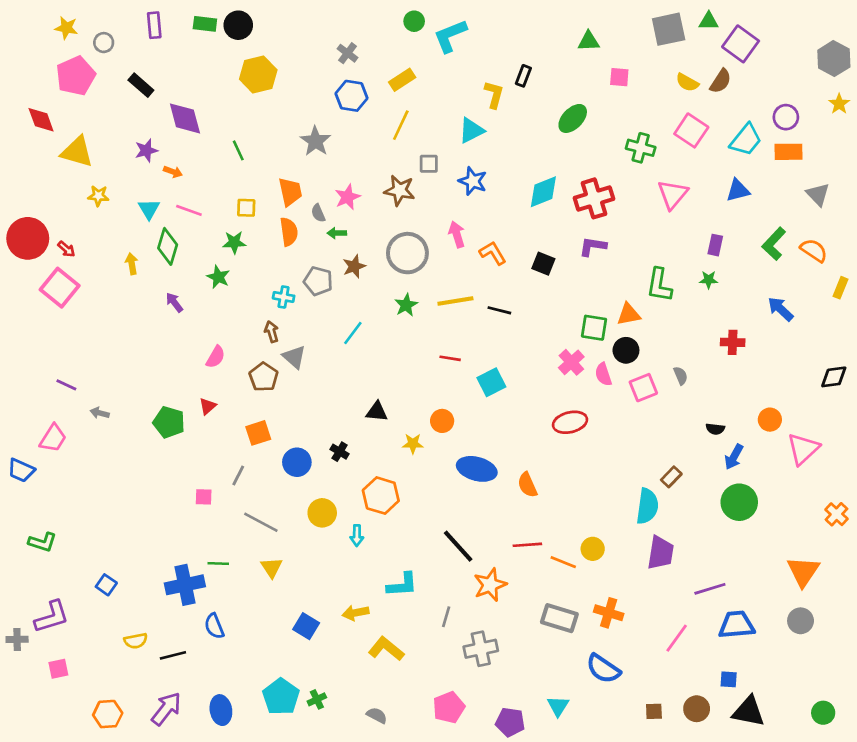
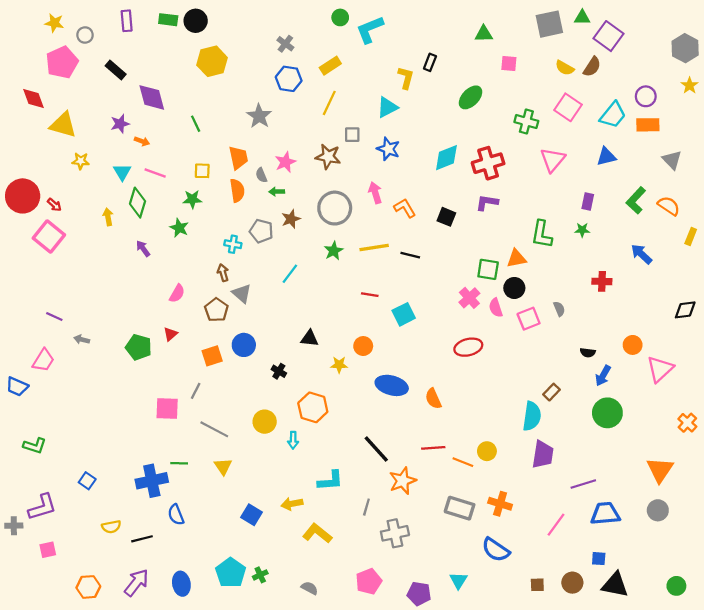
blue circle: (297, 462) -> (244, 345), moved
pink square: (204, 497) -> (167, 408), size x1.6

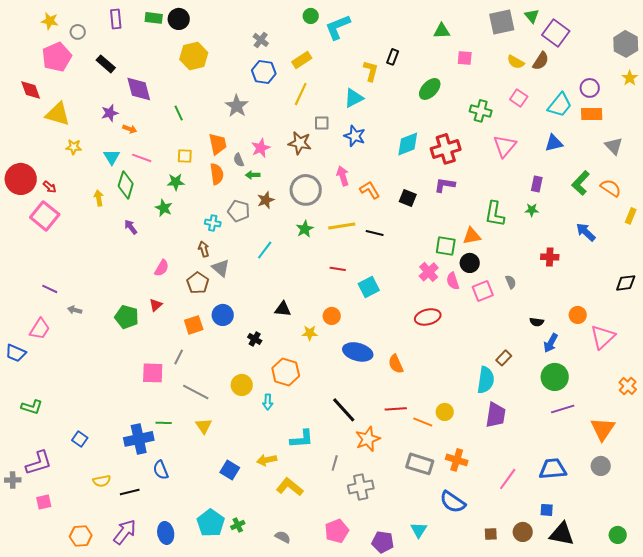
green triangle: (582, 17) -> (532, 16), turned 49
pink square: (568, 107) -> (519, 98), size x0.7
purple line: (583, 484) -> (563, 409), moved

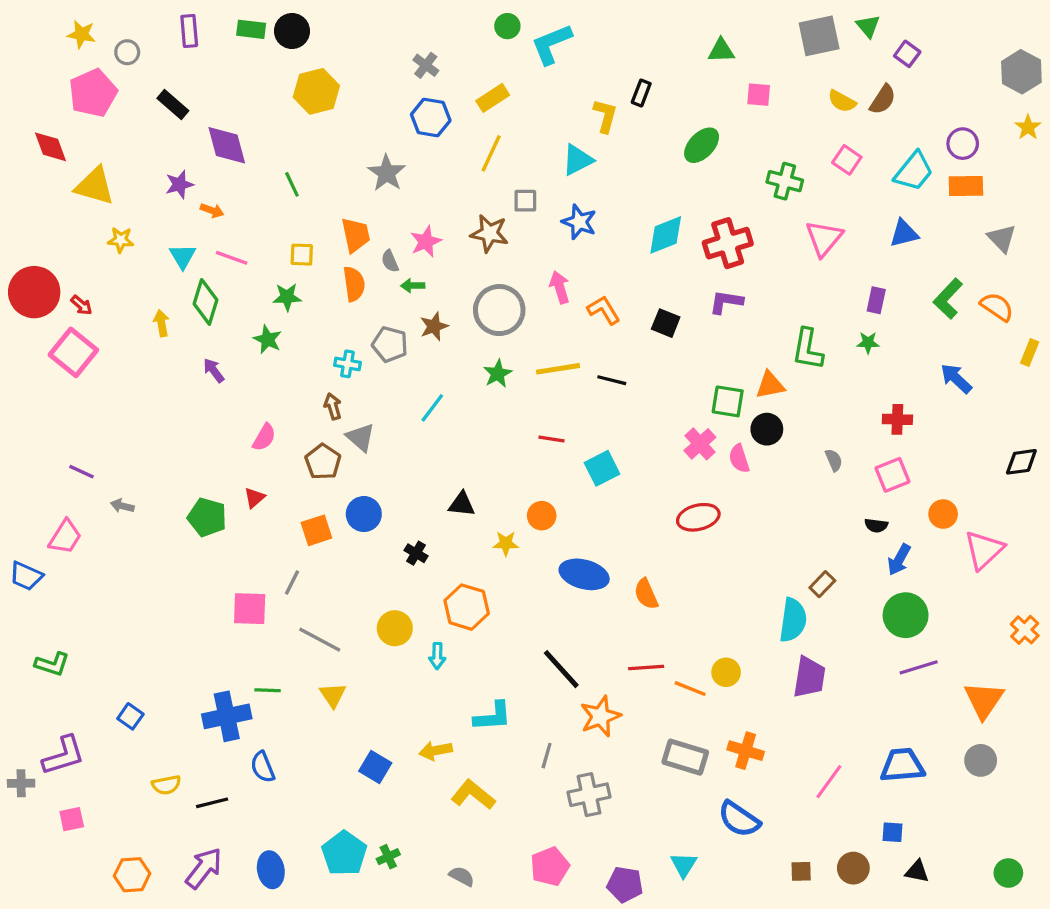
purple square: (556, 33) -> (907, 54), size x0.6
pink square: (483, 291) -> (892, 475), moved
black triangle: (562, 534) -> (917, 871), size x0.6

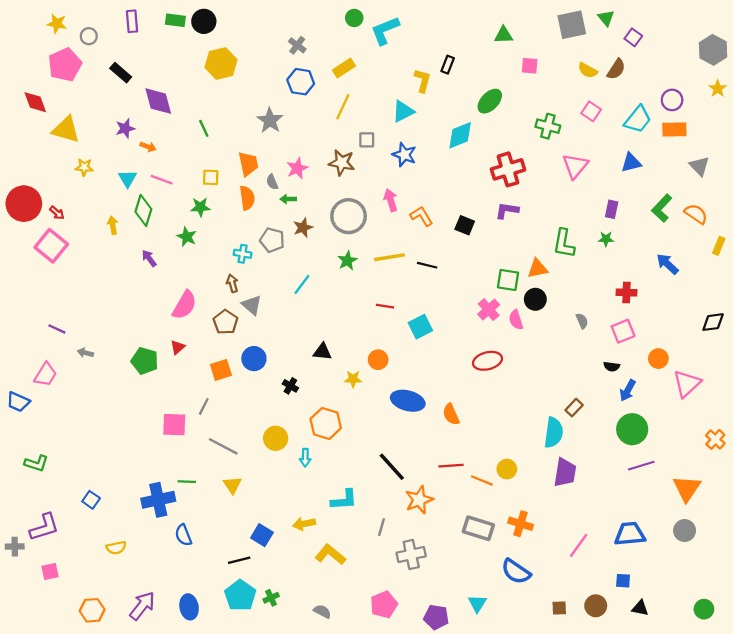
cyan diamond: (666, 235) -> (460, 135), moved
pink semicircle: (264, 437) -> (184, 305), size x1.5
black line: (212, 803) -> (239, 560), moved

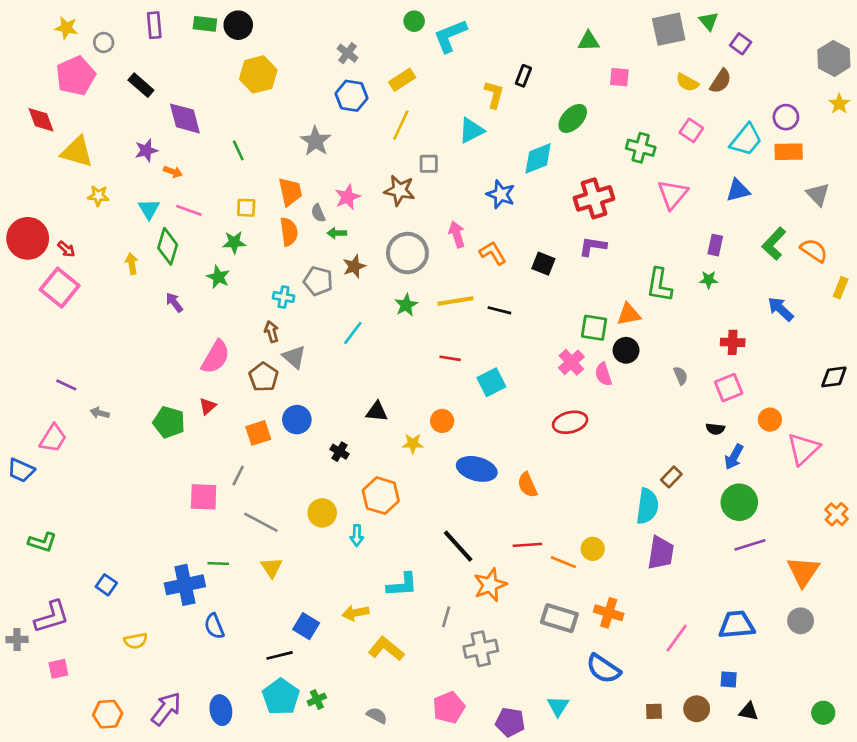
blue star: (404, 155) -> (501, 194), moved

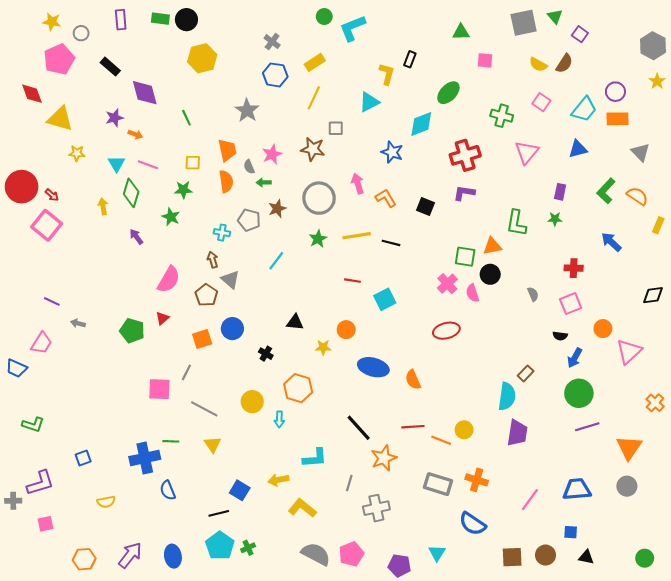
blue square: (106, 585) -> (83, 458), turned 35
brown square: (654, 711) -> (512, 557), size x1.5
gray semicircle: (377, 715) -> (316, 554), moved, size x1.8

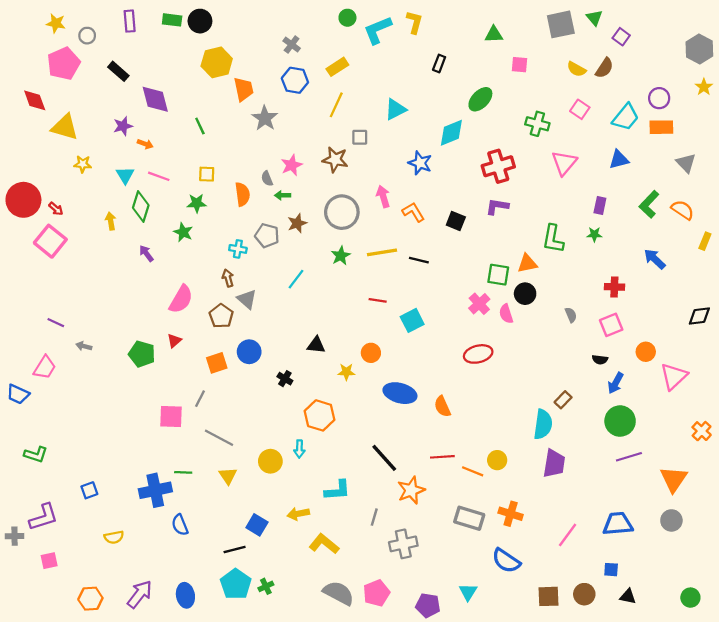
yellow L-shape: (387, 74) -> (414, 22), moved
orange trapezoid: (227, 150) -> (244, 89), moved
yellow circle: (252, 402) -> (270, 461), moved

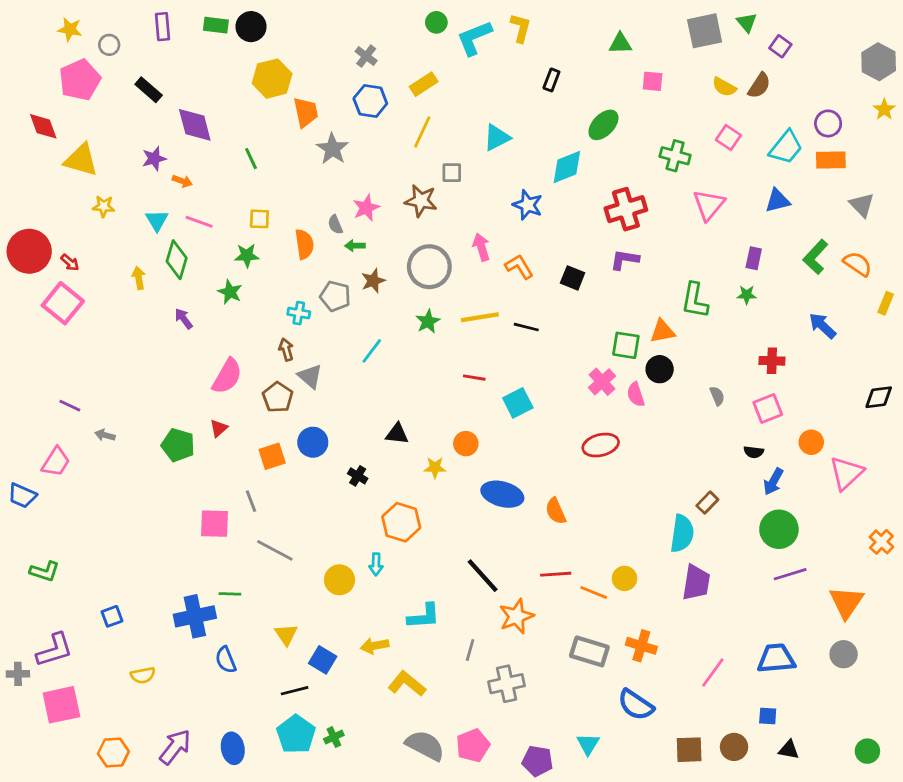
gray line: (200, 399) -> (251, 501), turned -48
yellow triangle: (228, 476) -> (286, 635), moved
pink square: (49, 561) -> (61, 705), size x1.8

